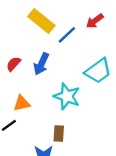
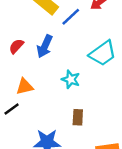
cyan star: (67, 96) -> (71, 79), size x0.7
brown rectangle: (59, 134) -> (78, 117), moved

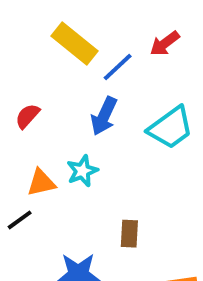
blue arrow: (45, 46) -> (104, 116), moved
cyan star: (71, 79) -> (82, 171), moved, turned 30

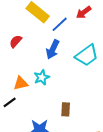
red semicircle: (27, 116) -> (16, 41), moved

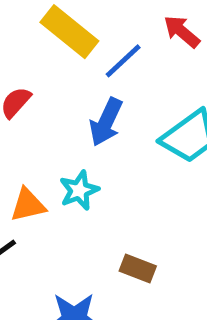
red arrow: (84, 12) -> (182, 32), turned 77
brown rectangle: (66, 109) -> (138, 268), turned -72

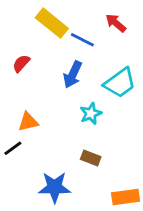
blue line: (123, 61) -> (82, 40), turned 70
cyan star: (79, 190) -> (91, 113), moved

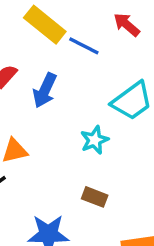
blue arrow: (73, 75) -> (45, 90), moved

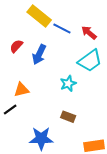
red arrow: (127, 25) -> (89, 33), moved

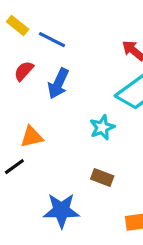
yellow rectangle: (39, 16) -> (18, 25), moved, size x0.6
blue line: (62, 28) -> (52, 40), moved

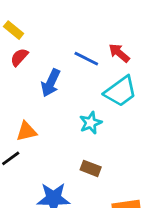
blue line: (52, 40) -> (86, 59), moved
red semicircle: (24, 71) -> (19, 57), moved

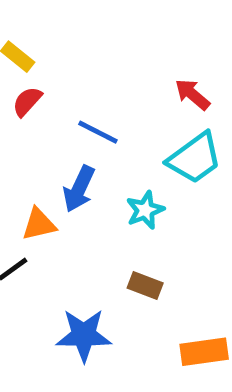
blue line: (86, 59) -> (98, 132), moved
blue arrow: (51, 83) -> (79, 189), moved

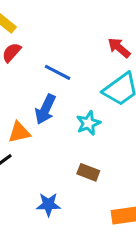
blue star: (84, 335) -> (48, 205), size x0.7

